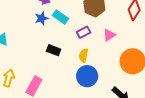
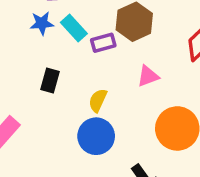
purple rectangle: (84, 32) -> (103, 43), moved
black rectangle: (54, 50) -> (50, 81), turned 72

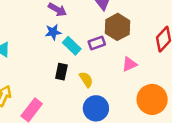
cyan rectangle: (74, 28) -> (72, 46), moved
yellow semicircle: (98, 100) -> (86, 80), moved, turned 126

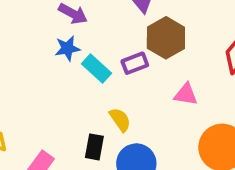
pink triangle: (129, 64) -> (186, 94), turned 35
black rectangle: (61, 72) -> (94, 147), moved

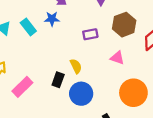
brown hexagon: (166, 38) -> (124, 25), moved
cyan rectangle: (97, 69) -> (28, 27), moved

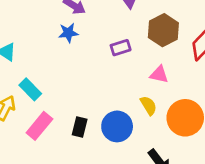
cyan rectangle: (28, 27) -> (30, 89), moved
yellow semicircle: (76, 66) -> (149, 105), moved
black rectangle: (58, 80) -> (80, 127), moved

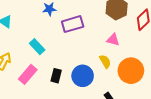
purple rectangle: (121, 48) -> (73, 24), moved, size x1.5
cyan rectangle: (30, 89) -> (37, 47), moved

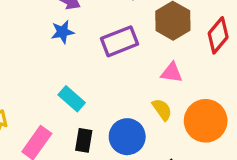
purple rectangle: (73, 24) -> (119, 41), moved
cyan rectangle: (37, 47) -> (72, 99), moved

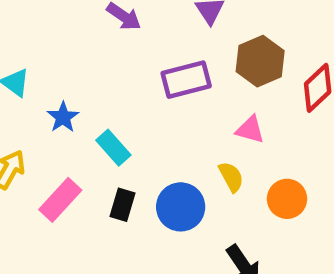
blue star: (62, 32) -> (63, 117), moved, turned -30
orange circle: (206, 121) -> (287, 199), size x0.7

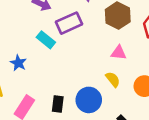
purple rectangle: (186, 80) -> (69, 23), moved
cyan rectangle: (113, 148) -> (46, 40), moved

